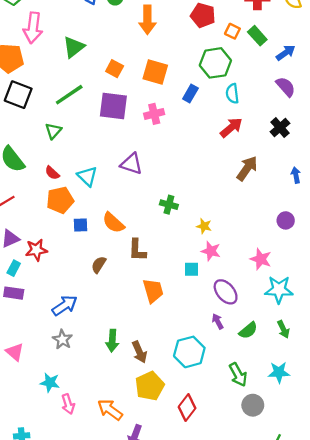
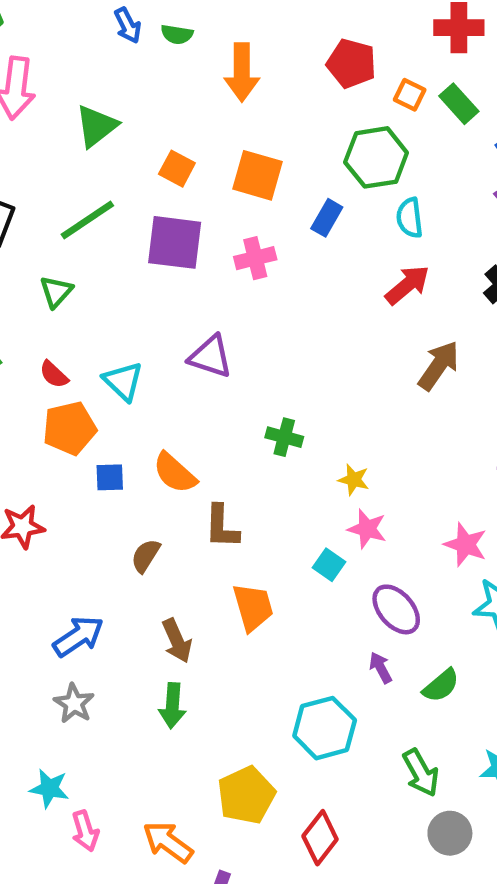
cyan square: (192, 269) -> (329, 565), turned 35
brown arrow: (139, 352) -> (177, 641), moved

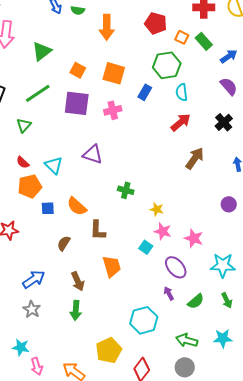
pink star: (466, 545) -> (194, 238), moved
green arrow: (421, 773) -> (187, 340), turned 135
gray circle: (450, 833) -> (185, 367), moved

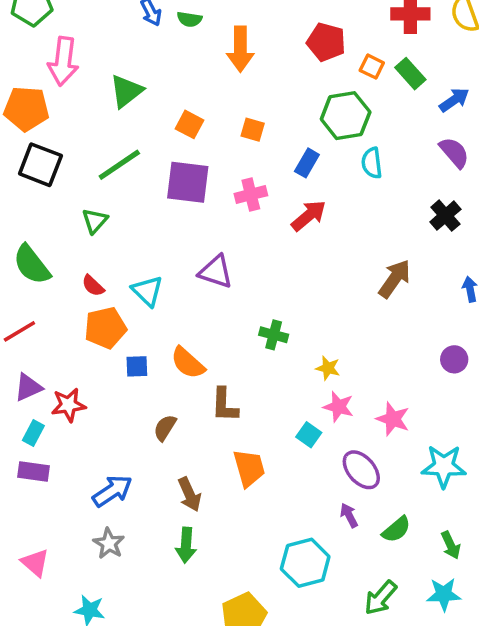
orange square: (114, 73) -> (253, 130), size x0.6
red arrow: (181, 122) -> (309, 216), moved
green arrow: (227, 300) -> (451, 545), moved
green arrow: (187, 340) -> (381, 598), turned -65

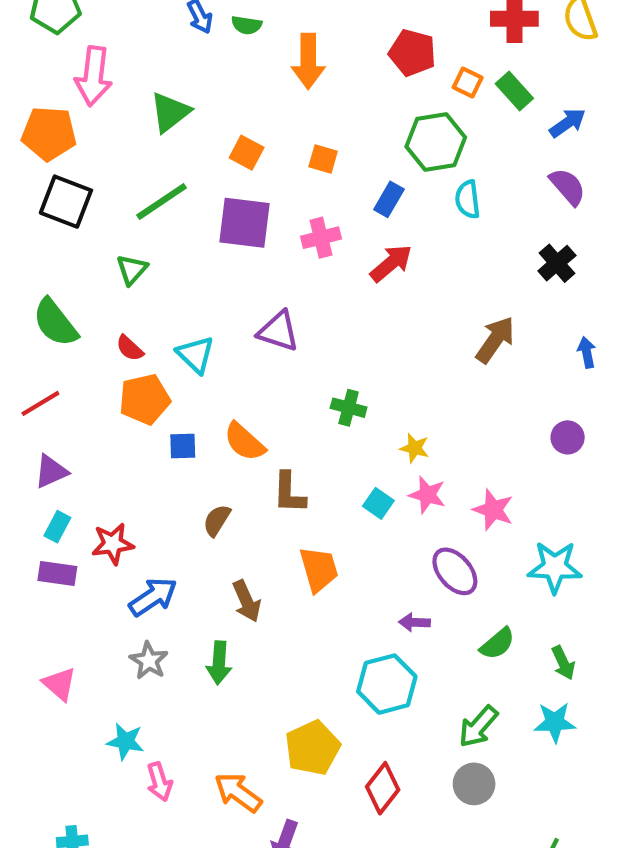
red star: (69, 405) -> (113, 544), moved
cyan square: (309, 435) -> (378, 503), moved
purple arrow: (349, 515) -> (414, 622), moved, turned -60
green arrow: (186, 545) -> (219, 663), moved

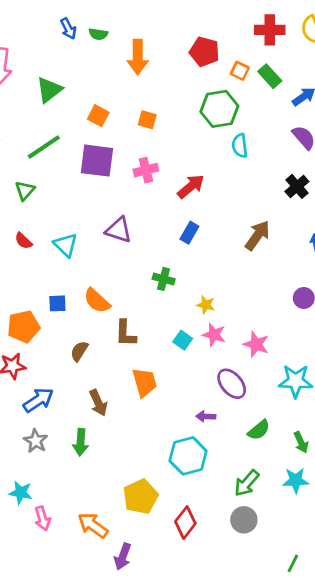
blue rectangle: (389, 199) -> (189, 233), moved
orange pentagon: (145, 399) -> (23, 327), moved

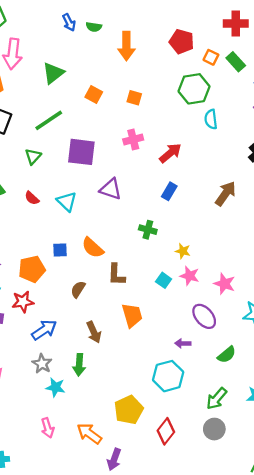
purple square: (97, 161) -> (81, 152), moved
cyan star: (21, 493) -> (55, 387), moved

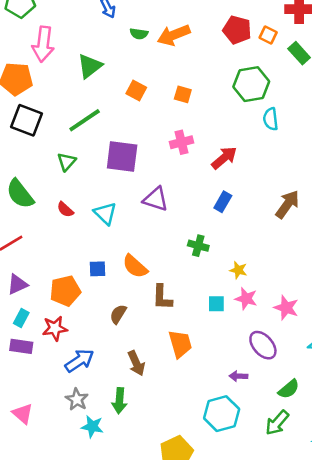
green semicircle: (94, 27) -> (139, 34), moved
orange arrow: (126, 46) -> (174, 35), turned 68
orange square: (211, 57) -> (268, 35), moved
cyan square: (164, 280) -> (216, 304), turned -35
green arrow: (217, 399) -> (277, 423), moved

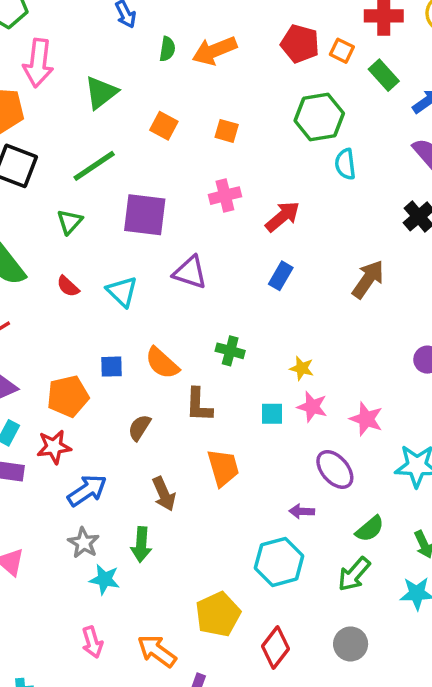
green semicircle: (139, 34) -> (167, 49), turned -90
green cross: (198, 246) -> (230, 351), moved

